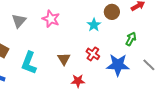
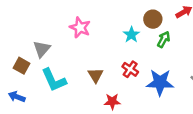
gray triangle: (19, 21) -> (42, 49), moved
green arrow: (131, 39) -> (164, 39), moved
cyan L-shape: (29, 63) -> (54, 80), turned -45

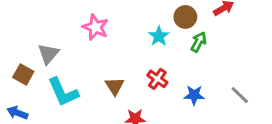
blue star: (160, 82) -> (194, 95), size x0.6

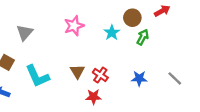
pink star: (95, 27) -> (74, 26), moved, turned 30
gray triangle: (48, 54) -> (25, 33), moved
red cross: (157, 79) -> (100, 75), moved

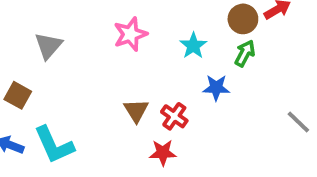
brown circle: (132, 18) -> (243, 19), moved
cyan L-shape: (37, 76) -> (54, 145), moved
blue star: (139, 78) -> (216, 88), moved

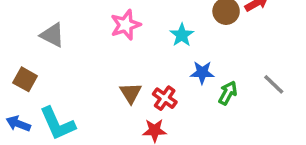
gray triangle: (48, 46) -> (52, 35), turned -44
green arrow: (245, 53) -> (228, 93), moved
gray line: (298, 122) -> (274, 84), moved

